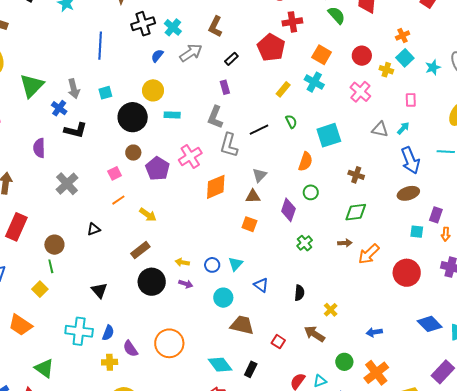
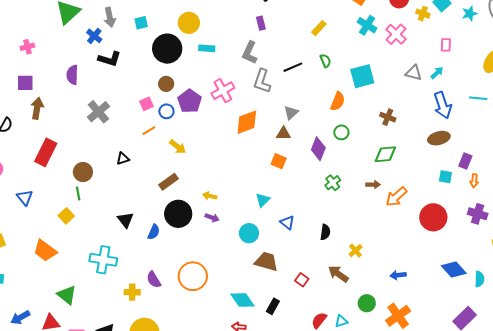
cyan cross: (314, 82) -> (367, 25), moved
blue circle: (212, 265) -> (166, 111), moved
blue semicircle: (108, 333) -> (154, 232), moved

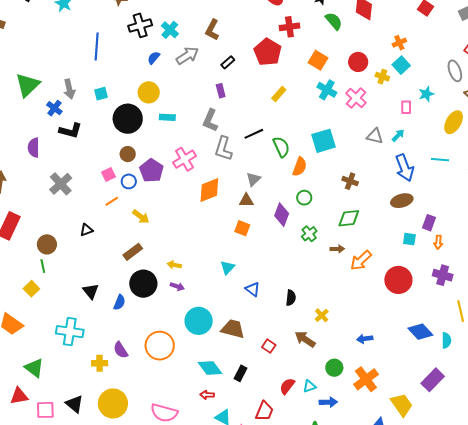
cyan star: (470, 13) -> (426, 94), moved
green semicircle: (325, 61) -> (281, 147), moved, size x1.5
green cross: (333, 183) -> (309, 234), moved
cyan circle: (249, 233) -> (199, 321), moved, size x1.4

